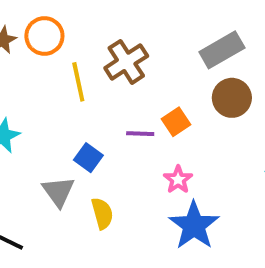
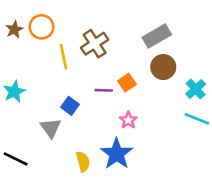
yellow semicircle: (102, 213) -> (83, 162), moved
blue star: (194, 225) -> (117, 154), moved

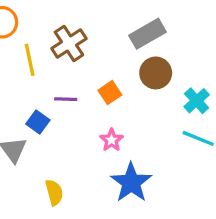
purple line: (104, 90) -> (66, 99), moved
blue star: (117, 154) -> (131, 183), moved

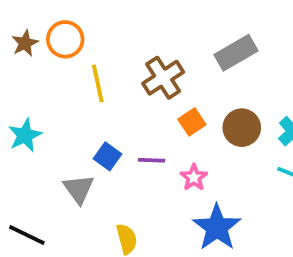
brown cross: (69, 43) -> (163, 78), moved
brown circle: (156, 73) -> (242, 128), moved
purple line: (66, 99) -> (152, 160), moved

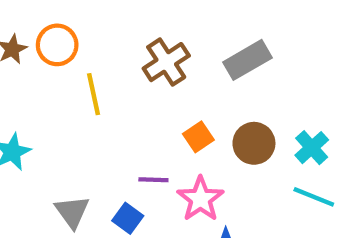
brown cross: (163, 78) -> (166, 62), moved
blue square: (107, 156) -> (128, 218), moved
pink star: (194, 177) -> (200, 199), size x1.5

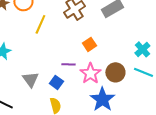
yellow line: (93, 94) -> (40, 24), turned 36
brown circle: (254, 143) -> (115, 72), moved

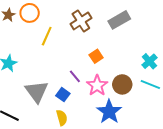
purple line: (68, 64) -> (75, 76), turned 48
gray triangle: (30, 79) -> (37, 92), size x1.4

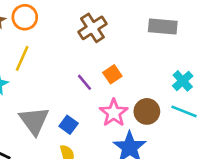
gray rectangle: (119, 20) -> (163, 27), moved, turned 35
yellow line: (47, 36) -> (22, 58), moved
purple line: (75, 76) -> (84, 82), moved

